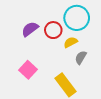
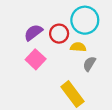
yellow semicircle: (71, 42) -> (78, 47), turned 32
pink square: (28, 70) -> (36, 59), moved

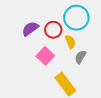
yellow semicircle: (78, 47) -> (70, 42), turned 64
pink square: (36, 59) -> (45, 56), moved

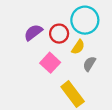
yellow semicircle: (70, 42) -> (78, 47), turned 56

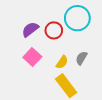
yellow semicircle: (78, 47) -> (62, 62), moved
pink square: (50, 63) -> (32, 57), moved

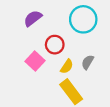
purple semicircle: (30, 29) -> (33, 18), moved
red circle: (54, 30) -> (55, 45), moved

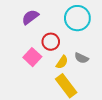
gray semicircle: (88, 62) -> (81, 58), turned -96

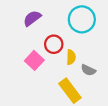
gray semicircle: (81, 58) -> (88, 70), moved
yellow semicircle: (62, 62) -> (71, 57), moved, turned -32

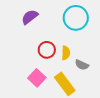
red circle: (54, 44) -> (47, 50), moved
pink square: (34, 60) -> (37, 78), moved

